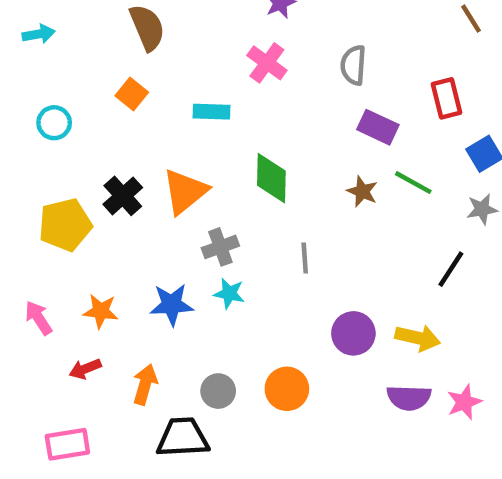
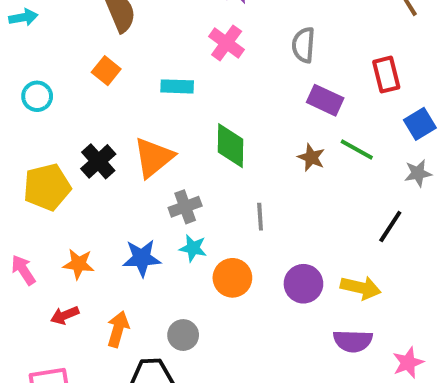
orange circle: (287, 389) -> (232, 278), moved
pink star: (464, 402) -> (408, 363), moved

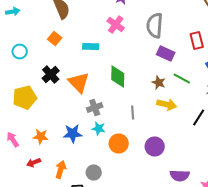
gray semicircle: (303, 45) -> (155, 26), size x1.4
orange triangle: (154, 157) -> (79, 82), turned -35
black cross: (98, 161) -> (51, 74), moved
yellow arrow: (361, 288) -> (167, 104), moved

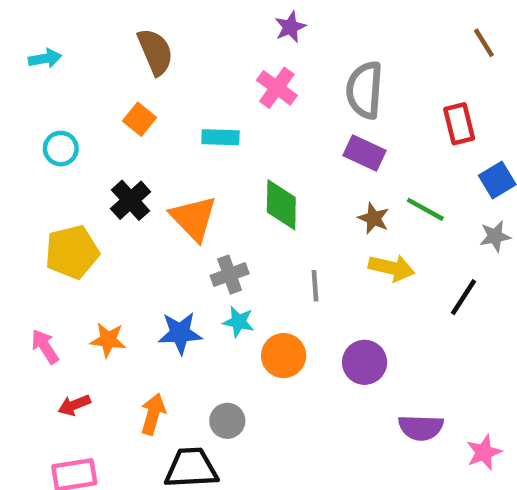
purple rectangle: (166, 54) -> (365, 153), moved
red arrow: (34, 162) -> (74, 405), moved

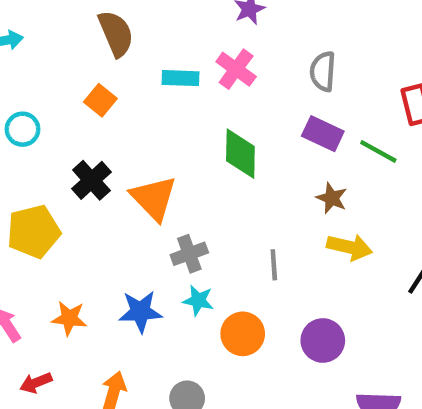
gray semicircle: (365, 90) -> (323, 71), size x0.7
cyan rectangle: (221, 137) -> (180, 78), moved
green diamond: (281, 205) -> (240, 154), moved
green line: (425, 209) -> (378, 151), moved

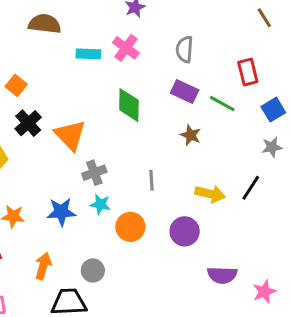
brown semicircle: (116, 34) -> (45, 24), turned -60
orange square: (100, 100) -> (16, 85), moved
yellow arrow: (349, 247) -> (210, 194), moved

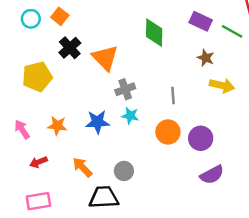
yellow arrow: (210, 194) -> (222, 85), moved
orange circle: (130, 227) -> (168, 132), moved
orange arrow: (43, 266) -> (82, 167), turned -60
purple semicircle: (222, 275) -> (212, 175), moved, turned -30

